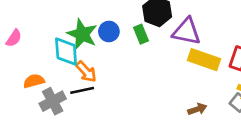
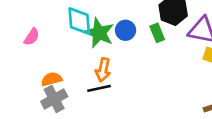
cyan diamond: (66, 52) -> (79, 21), moved
orange arrow: (86, 72) -> (103, 70), turned 55
gray cross: (53, 101) -> (54, 99), moved

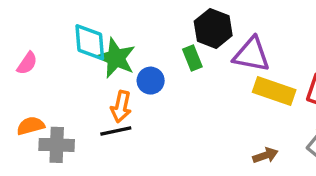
blue circle: (126, 30) -> (151, 81), moved
orange semicircle: (52, 79) -> (31, 126), moved
gray cross: (54, 99) -> (57, 145), turned 30

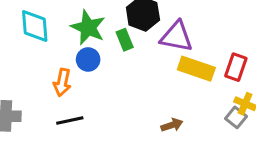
green star: (116, 58) -> (88, 27), moved
black line: (116, 131) -> (70, 120), moved
brown arrow: (265, 155) -> (172, 125), moved

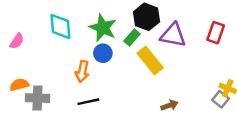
green rectangle: (125, 40) -> (132, 37), turned 63
red rectangle: (236, 67) -> (216, 33), moved
yellow rectangle: (196, 69) -> (150, 60), moved, turned 32

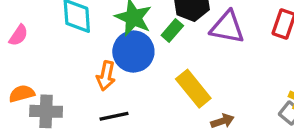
blue circle: (103, 53) -> (133, 51), size x1.6
yellow rectangle: (150, 60) -> (193, 89), moved

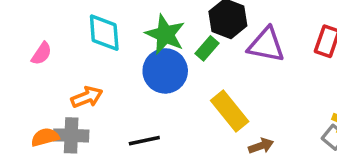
orange arrow: (106, 76) -> (87, 97), moved, turned -124
orange semicircle: (22, 94) -> (45, 137), moved

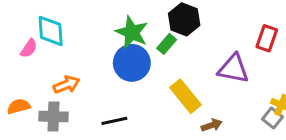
cyan diamond: (104, 33) -> (51, 31), moved
purple triangle: (266, 45) -> (233, 69), moved
orange semicircle: (45, 137) -> (19, 106), moved

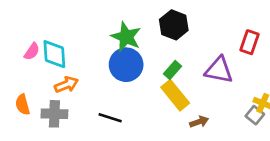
cyan diamond: (51, 31) -> (54, 54), moved
green rectangle: (167, 44) -> (173, 70), moved
orange semicircle: (19, 106) -> (23, 105), turned -90
black line: (114, 121) -> (110, 118), turned 30

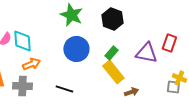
green star: (126, 37) -> (71, 15), moved
red rectangle: (249, 42) -> (169, 43), moved
gray square: (255, 115) -> (173, 87), turned -32

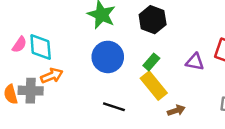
purple triangle: (146, 53) -> (195, 62), size x0.7
gray cross: (22, 86) -> (31, 91), moved
black line: (64, 89) -> (114, 107), moved

